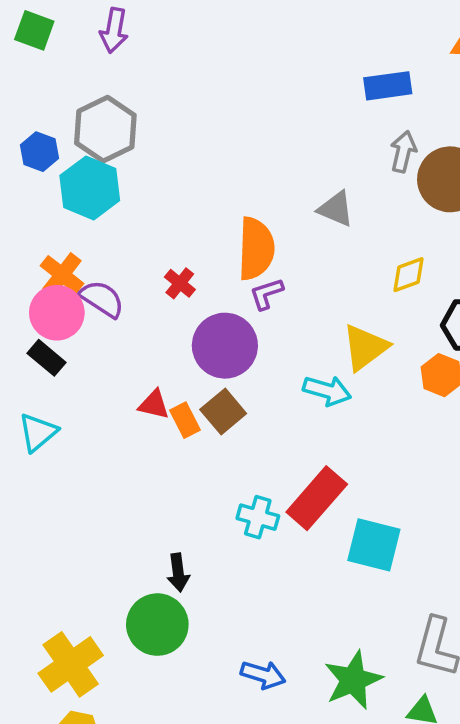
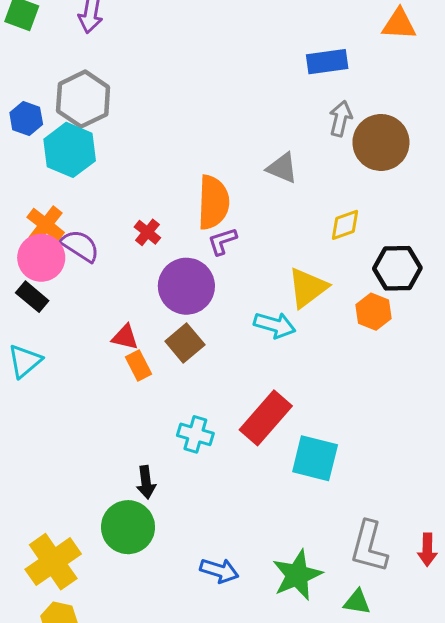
orange rectangle: (185, 420) -> (138, 366), moved
cyan cross: (258, 517) -> (195, 434), moved

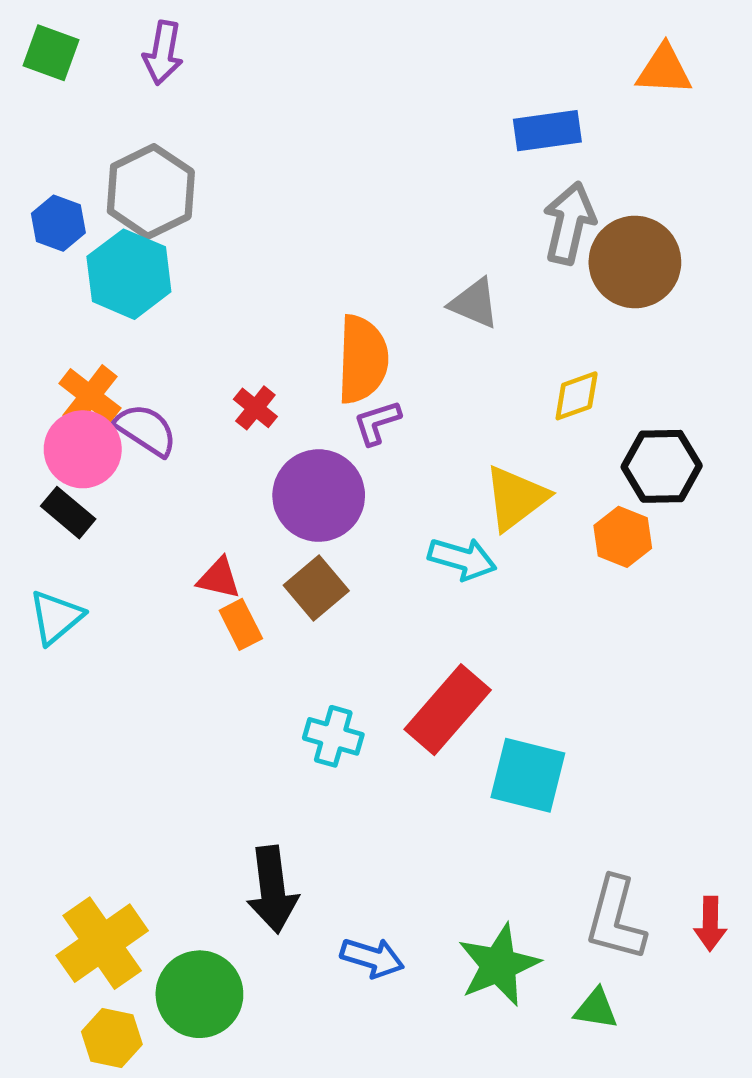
gray arrow: (341, 119) -> (569, 223), size x1.4
black arrow: (146, 482) -> (272, 890), moved, size x1.6
green circle: (128, 527) -> (199, 994), moved

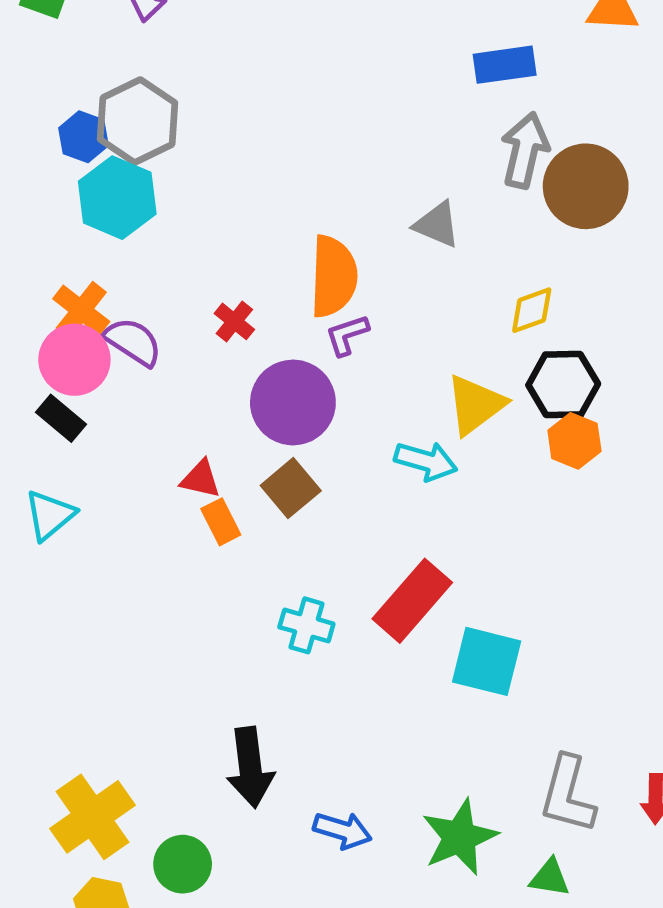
blue hexagon: (58, 223) -> (83, 137), moved
black hexagon: (662, 466) -> (563, 384), moved
green circle: (199, 994) -> (183, 864), size x0.7

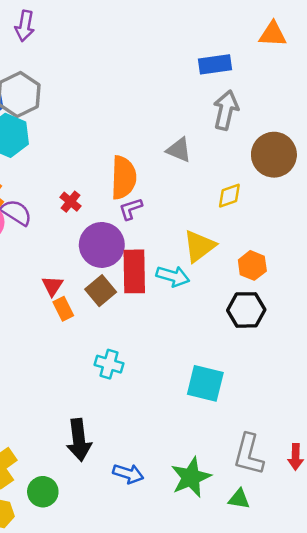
brown circle: (586, 186) -> (274, 155), moved
black hexagon: (563, 384) -> (246, 310), moved
red triangle: (201, 479) -> (52, 286), turned 50
red rectangle: (412, 601) -> (134, 271), moved, turned -42

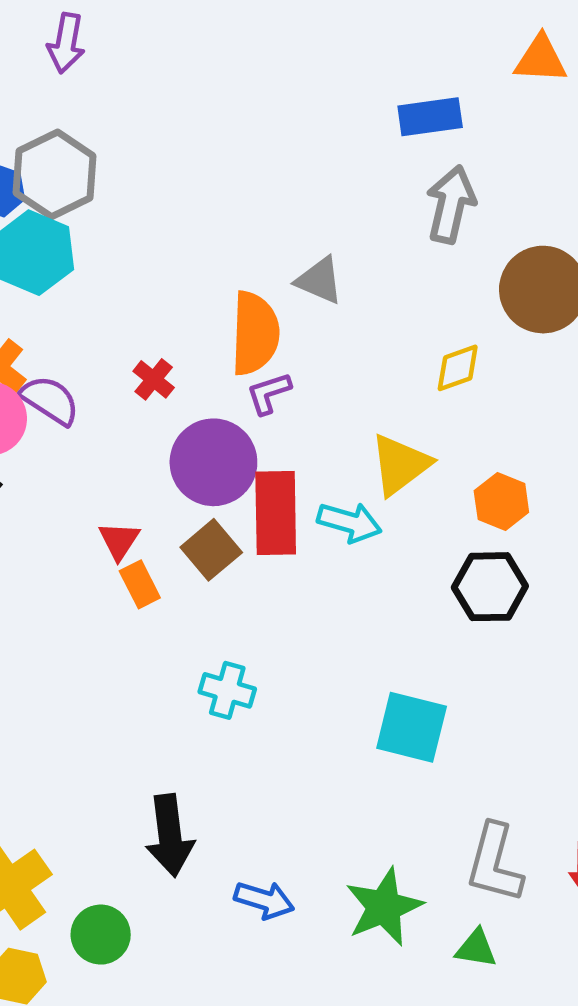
gray triangle: (179, 150) -> (319, 280), moved

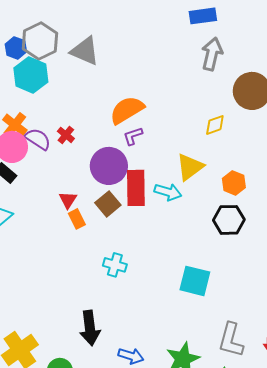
gray triangle: (319, 280) -> (85, 51), moved, size x1.4
orange semicircle: (255, 333) -> (127, 110), turned -123
red cross: (154, 379) -> (66, 135), moved

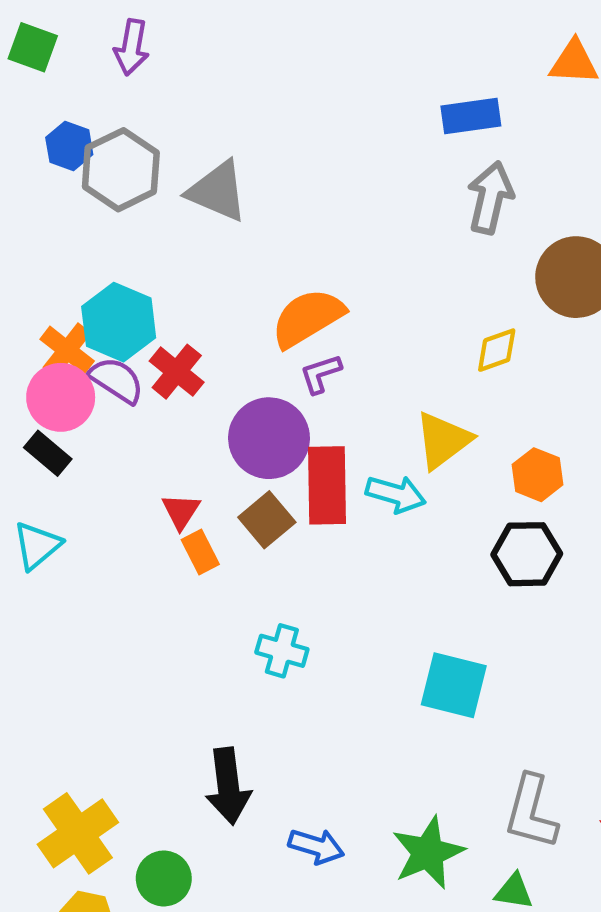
blue hexagon: (16, 48) -> (69, 146), moved
cyan hexagon: (31, 75) -> (119, 322), moved
red cross: (66, 135) -> (177, 372), size x1.4

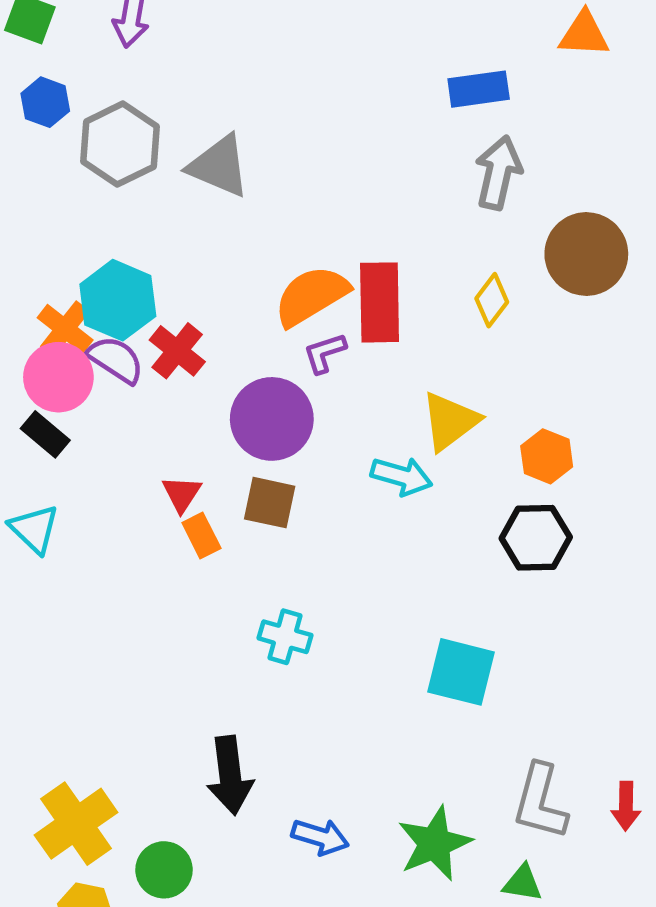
blue hexagon: (69, 146) -> (45, 102), moved
yellow diamond: (497, 350) -> (492, 300), moved, turned -33
red rectangle: (327, 485) -> (380, 302), moved
brown square: (267, 520) -> (270, 503), turned -38
cyan triangle: (37, 546) -> (34, 529), turned -36

